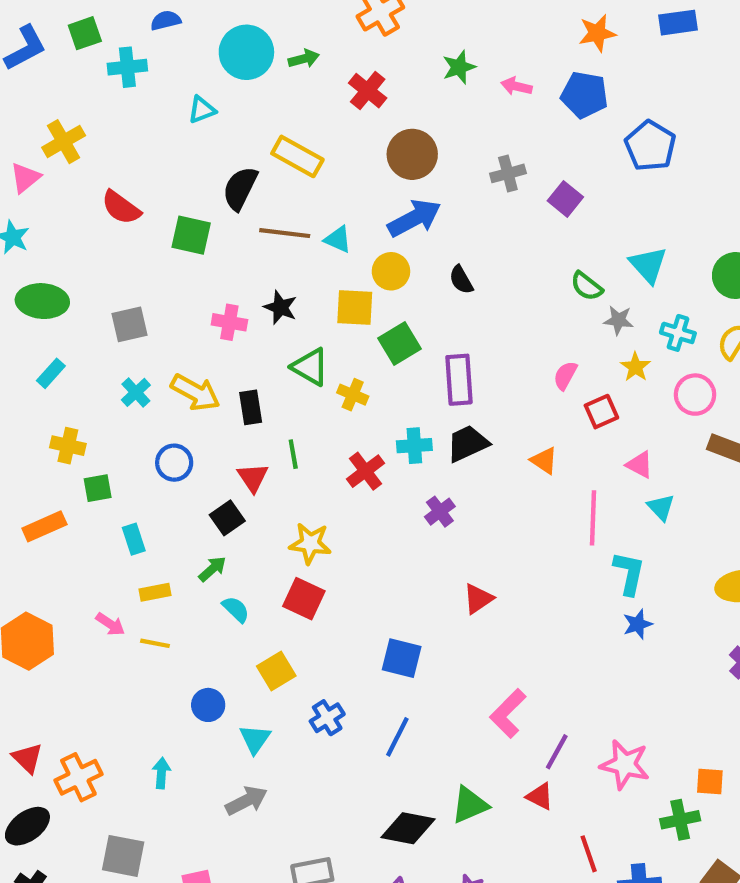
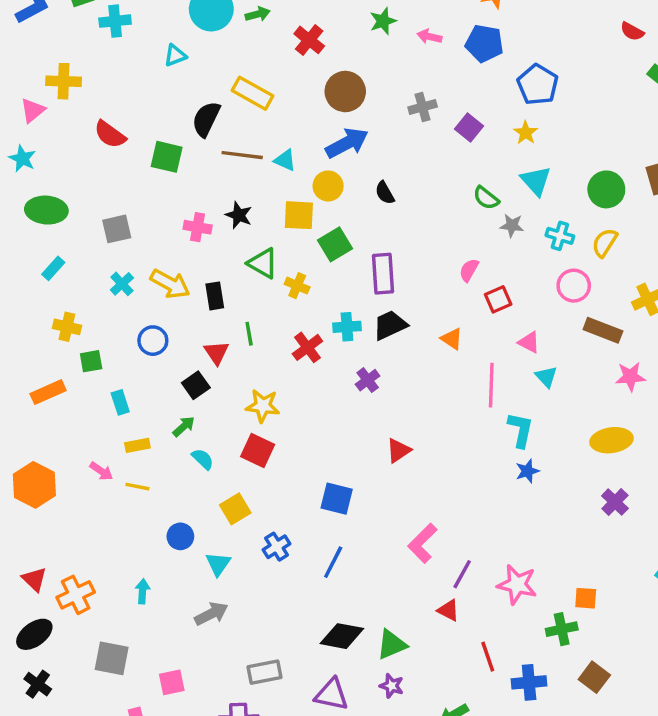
yellow cross: (64, 142) -> (64, 81), turned 32
yellow star: (635, 367) -> (526, 133), moved
green triangle: (470, 805) -> (392, 645), moved

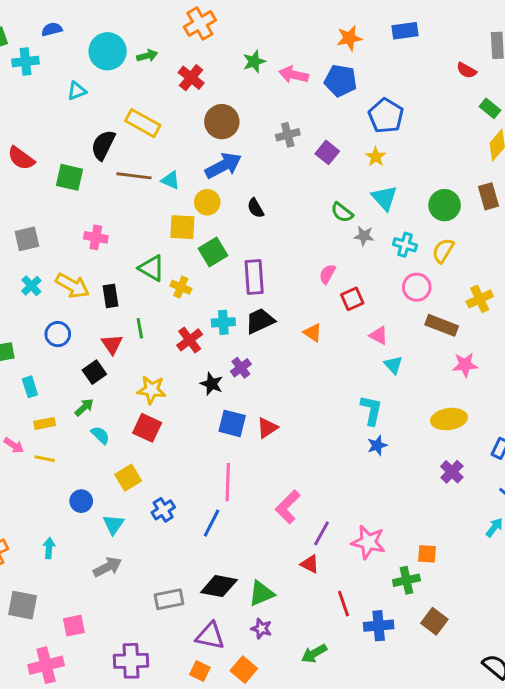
pink arrow: (429, 37) -> (294, 75), size x1.4
black star: (239, 215) -> (212, 384), moved
pink line: (491, 385) -> (228, 482), moved
blue square: (337, 499) -> (232, 423), moved
gray rectangle: (265, 672) -> (169, 599), moved

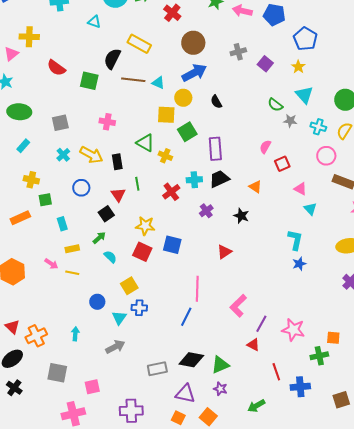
cyan triangle: (77, 91) -> (94, 22), turned 40
black star: (212, 384) -> (241, 216), moved
blue square: (232, 423) -> (172, 245), moved
blue cross: (163, 510) -> (139, 308), moved, turned 35
brown square: (434, 621) -> (341, 400), moved, turned 36

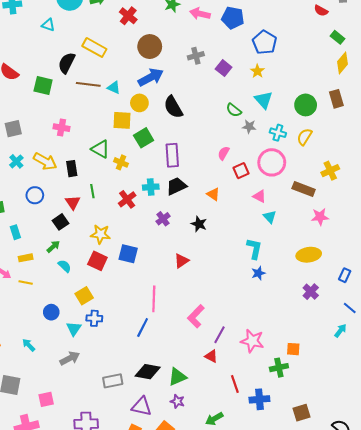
black semicircle: (216, 102) -> (173, 107), size x1.6
pink circle: (326, 156) -> (272, 162), moved, size x1.4
cyan arrow: (75, 334) -> (29, 345), turned -48

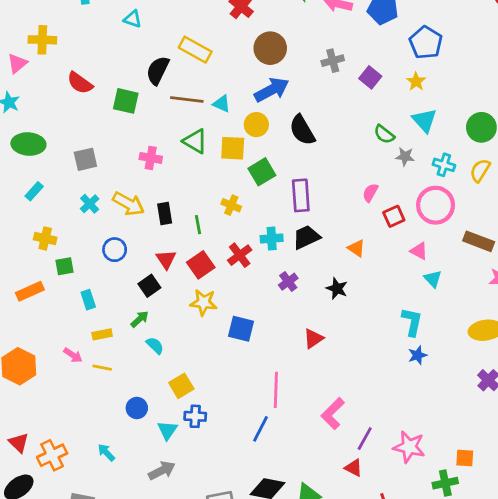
green triangle: (100, 149) -> (195, 141), moved
green line: (92, 191) -> (198, 225), moved
red square: (97, 261) -> (201, 265), moved, turned 30

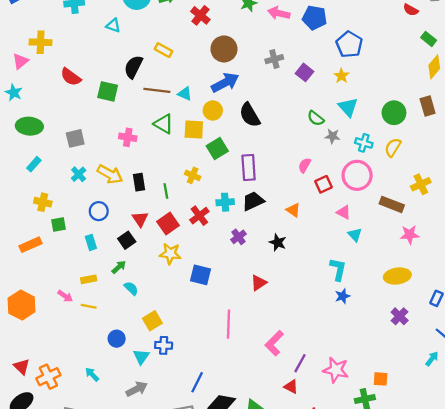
yellow rectangle: (195, 50) -> (164, 50), size x0.7
cyan rectangle: (88, 300) -> (91, 242), moved
blue line: (260, 429) -> (197, 382), moved

